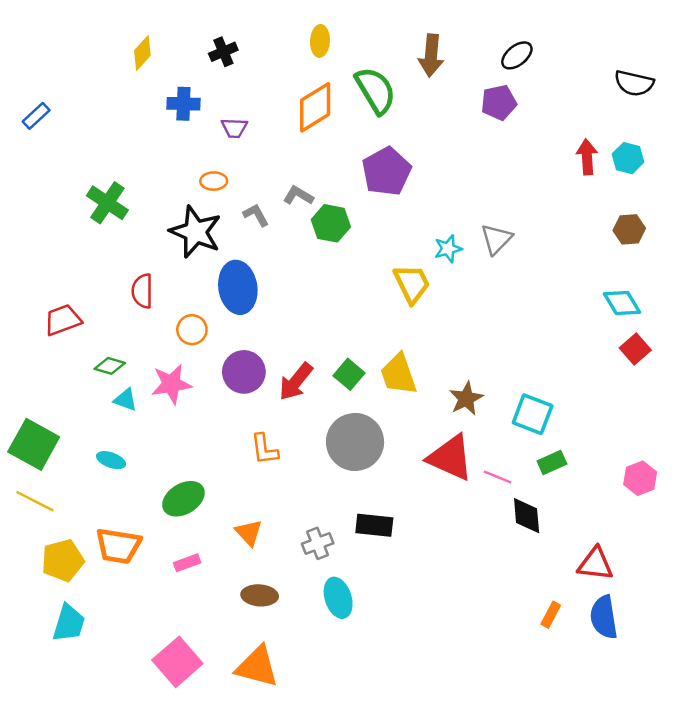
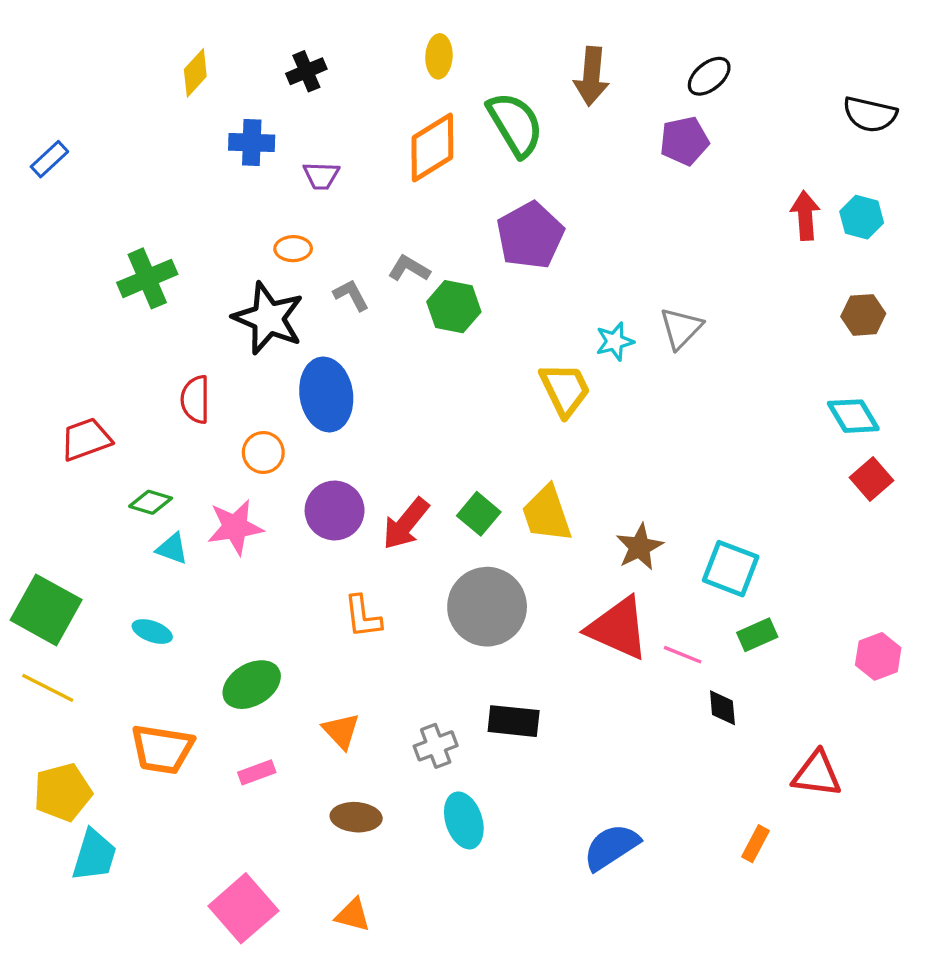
green cross: (107, 203) -> (147, 278), turned 33
black diamond: (527, 516) -> (722, 708), size x0.7
yellow pentagon: (63, 560) -> (63, 792), moved
blue semicircle: (604, 617) -> (611, 847), moved, turned 66
orange triangle: (257, 667) -> (353, 915), size x0.6

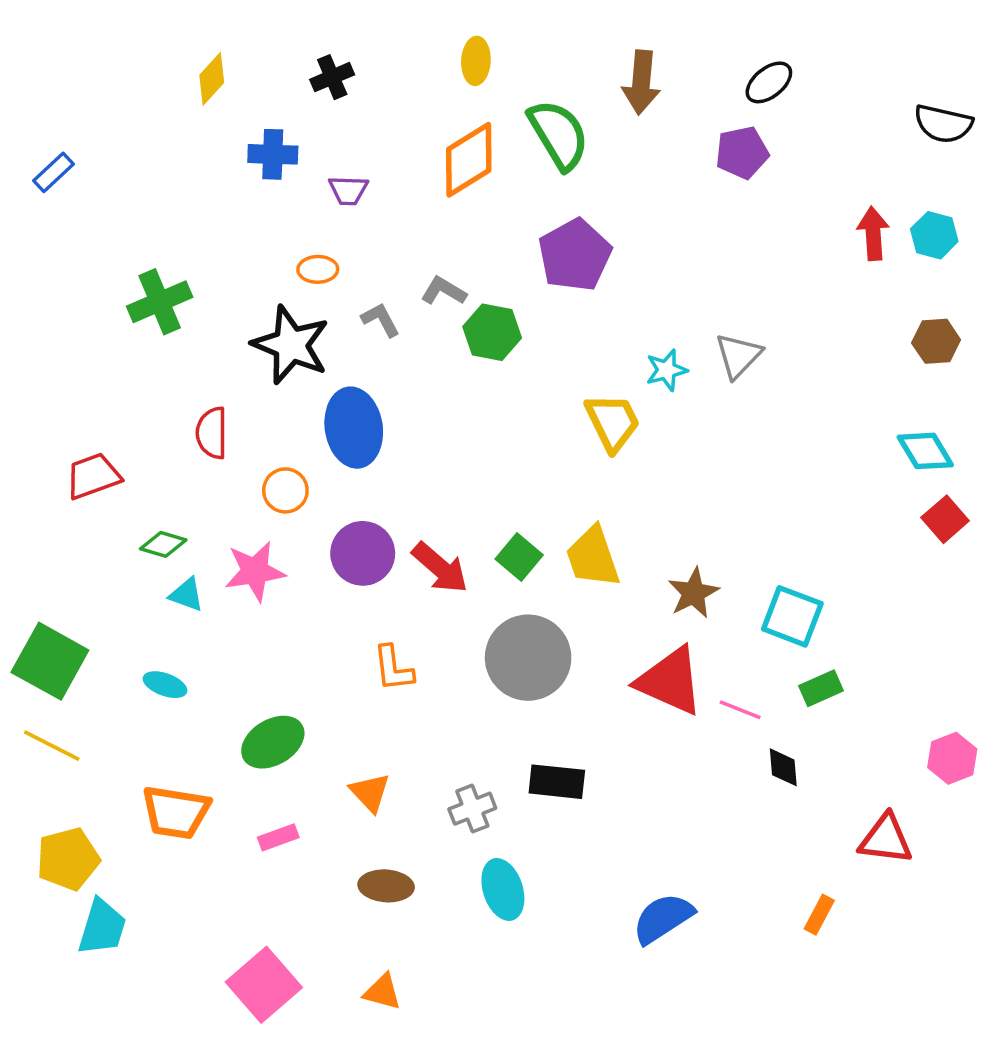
red arrow: (406, 524) -> (440, 568), turned -88
pink hexagon: (878, 656) -> (952, 758), moved

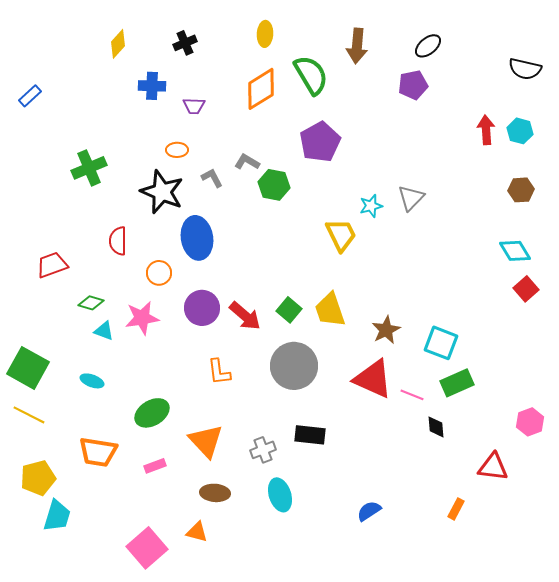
green rectangle: (821, 688) -> (457, 383), size x1.4
orange triangle: (370, 792) -> (206, 441), size x1.5
blue semicircle: (663, 918) -> (369, 511), size x0.7
orange triangle: (382, 992) -> (197, 532), moved

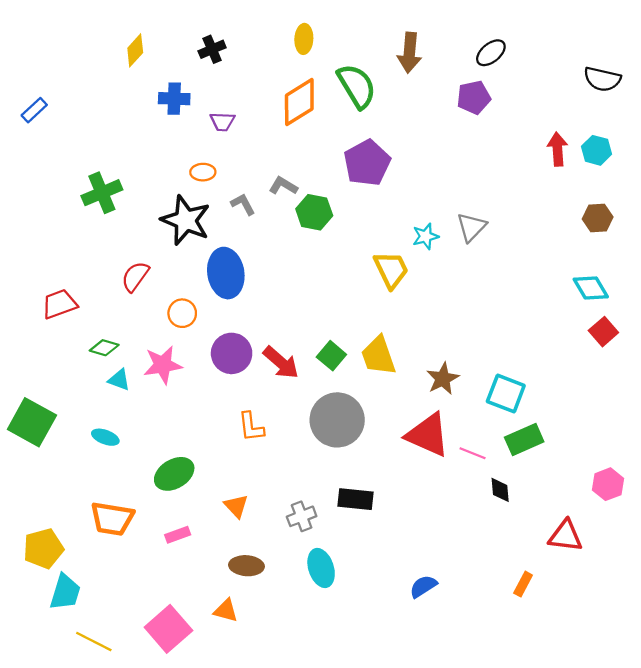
red semicircle: (118, 241) -> (135, 277), turned 36
yellow line: (29, 415) -> (94, 641), moved
orange triangle: (206, 441) -> (236, 506), size x0.6

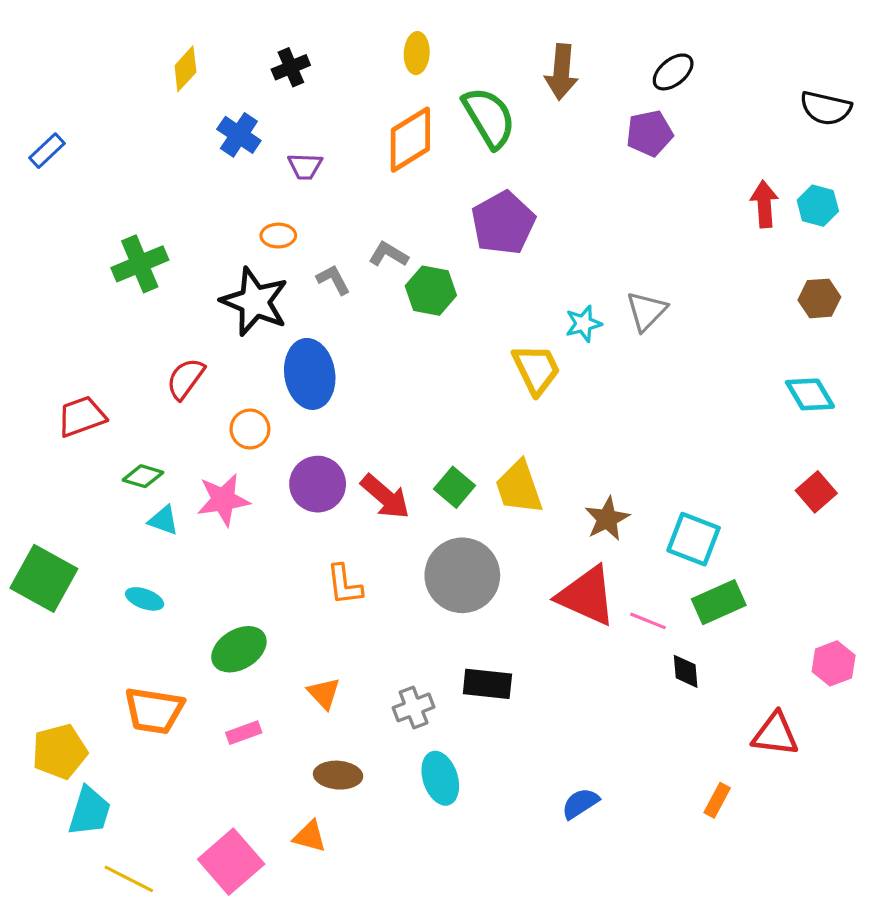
blue cross: (174, 99) -> (239, 135), turned 32
red square: (603, 332) -> (816, 492), moved

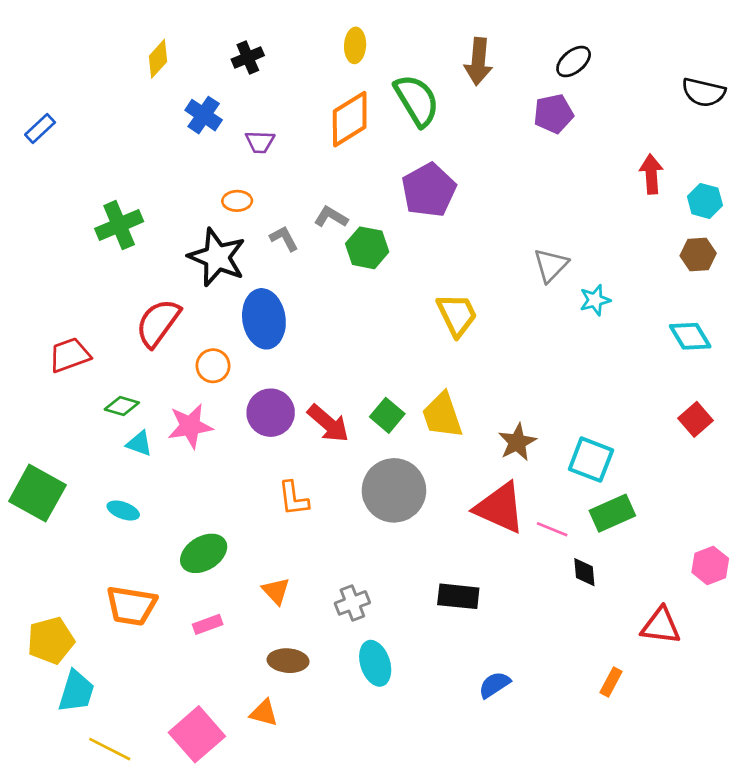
cyan hexagon: (818, 206) -> (705, 201), moved
cyan star: (583, 324) -> (595, 300), moved
red semicircle: (185, 379) -> (158, 323), size x1.4
black rectangle: (487, 684) -> (458, 596), moved

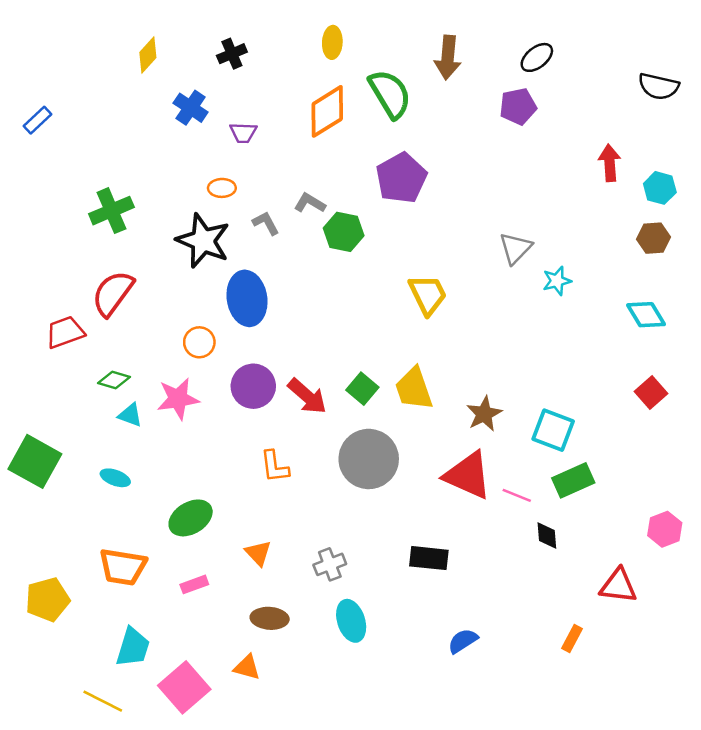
red semicircle: (158, 323) -> (113, 293), moved
cyan trapezoid: (76, 691) -> (133, 647), moved

